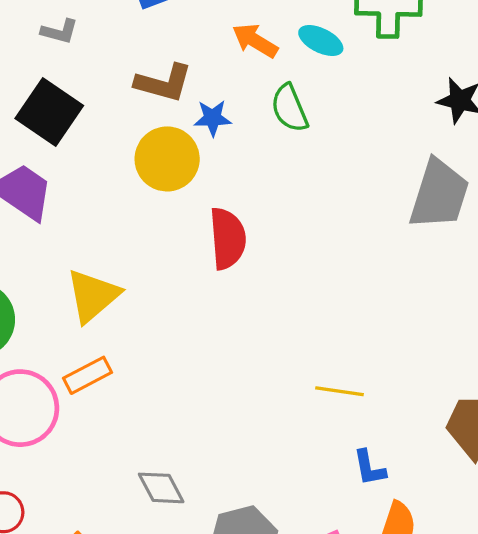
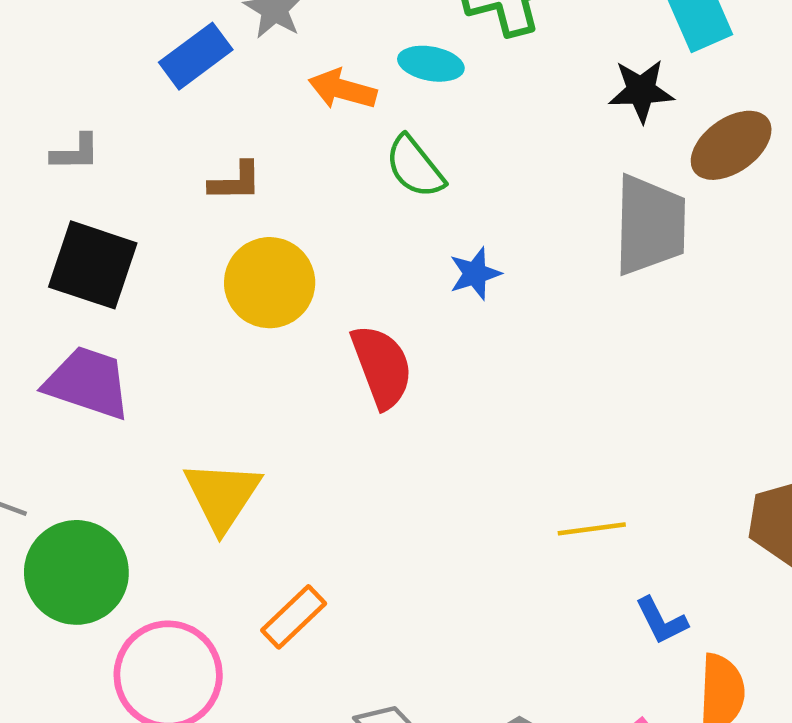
brown L-shape: (164, 83) -> (235, 182), size x0.7
blue star: (213, 118) -> (475, 274), moved
orange rectangle: (88, 375) -> (294, 617), moved

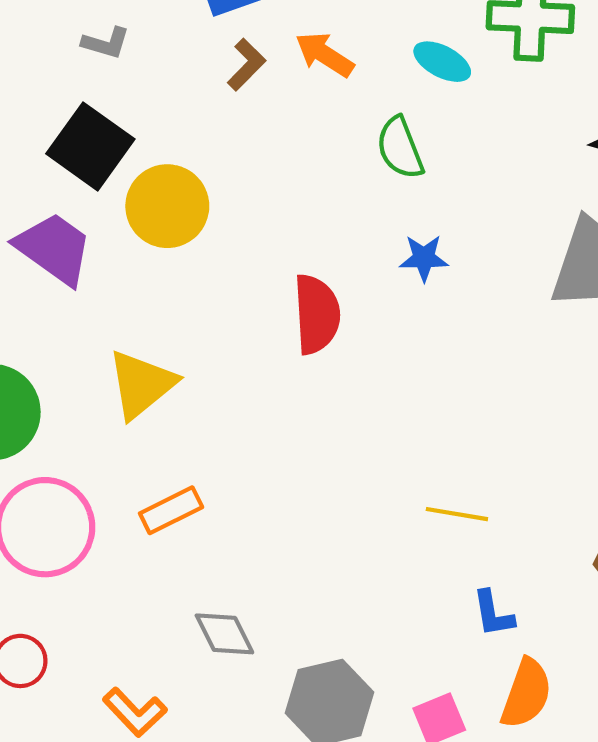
orange arrow: (343, 89) -> (325, 54), moved
brown L-shape: (235, 182) -> (246, 65), moved, turned -62
yellow circle: (270, 283) -> (167, 206), moved

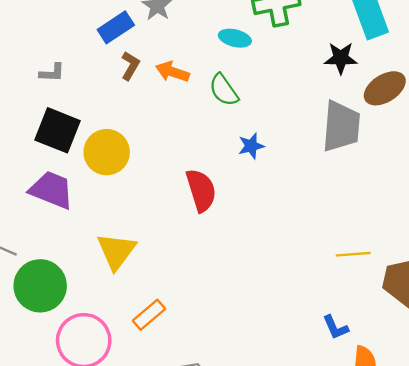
orange arrow: (325, 54) -> (172, 72), moved
yellow line: (457, 514) -> (353, 254), moved

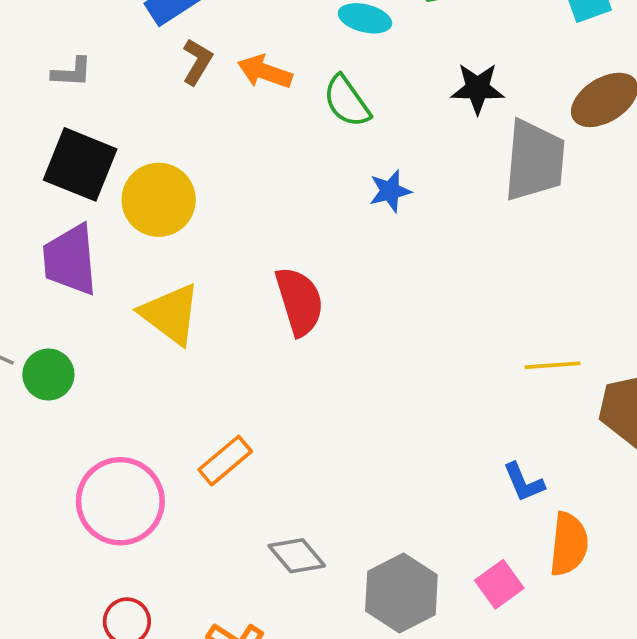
black star: (341, 58) -> (478, 88), moved
purple trapezoid: (52, 190) -> (70, 260), turned -117
red semicircle: (201, 190) -> (299, 301), moved
yellow triangle: (116, 251) -> (170, 314), moved, turned -30
green circle: (40, 286) -> (48, 375), moved, size x0.6

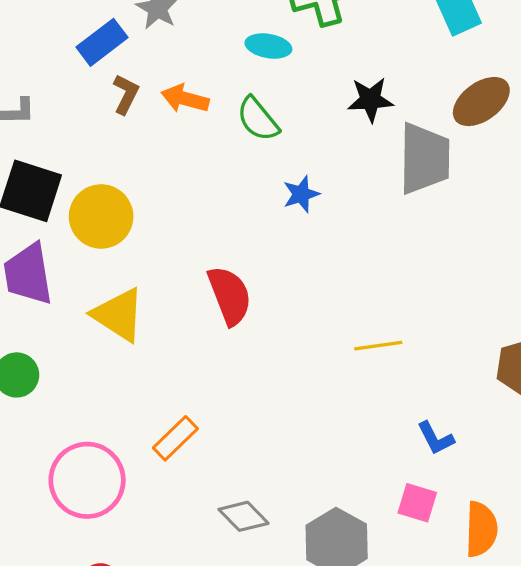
yellow line: (553, 365) -> (378, 346), moved
orange semicircle: (569, 544) -> (481, 529), moved
pink square: (499, 584) -> (417, 503), moved, turned -33

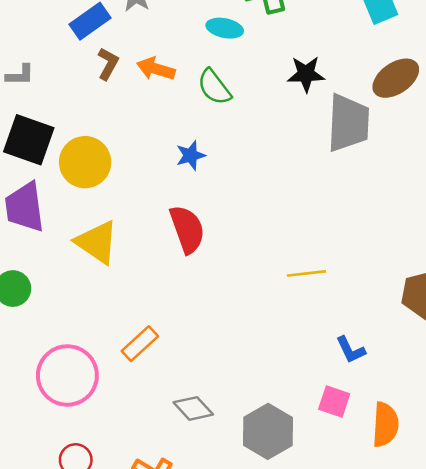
blue star: (301, 194) -> (191, 155), moved

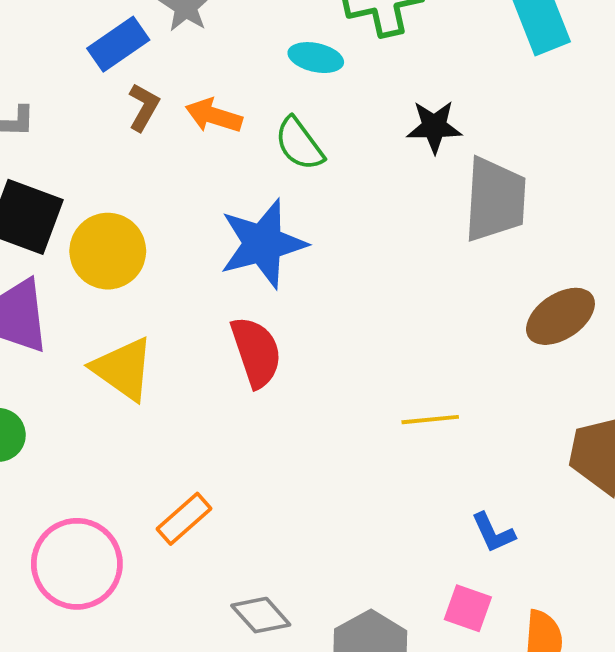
brown ellipse: (396, 78) -> (560, 316), moved
blue star: (191, 155) -> (263, 244), size x2.0

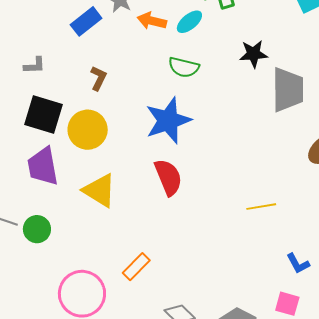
cyan ellipse: (316, 58) -> (189, 22), turned -48
brown L-shape: (144, 107) -> (98, 78), moved
orange arrow: (214, 116) -> (152, 21), moved
green semicircle: (299, 144) -> (184, 67), turned -36

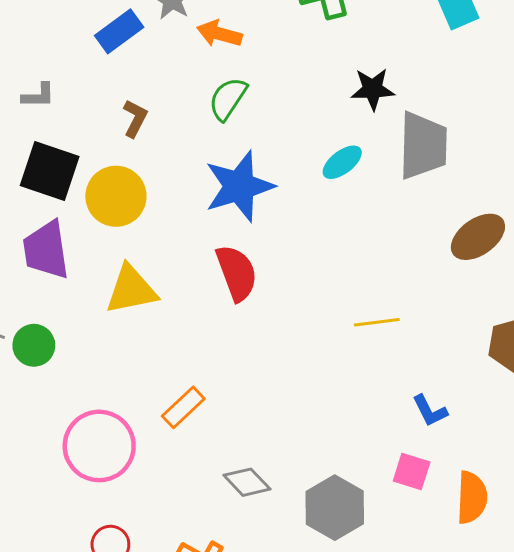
cyan ellipse: (189, 22) -> (342, 162), moved
green semicircle: (184, 67) -> (228, 99), moved, turned 108
yellow triangle: (100, 191) -> (131, 290), turned -45

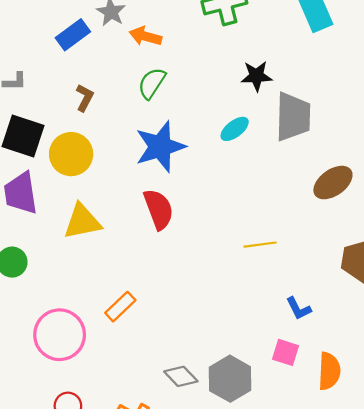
gray diamond: (247, 482) -> (181, 376), moved

